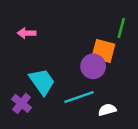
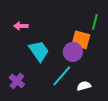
cyan trapezoid: (42, 82) -> (39, 51), moved
cyan line: (79, 97) -> (62, 76), turned -30

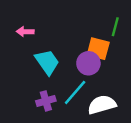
purple cross: (17, 81) -> (46, 101), moved, turned 35
white semicircle: (84, 86) -> (102, 105), size x1.6

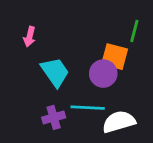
pink arrow: (25, 32) -> (30, 37), turned -77
cyan line: (75, 92) -> (88, 108), turned 52

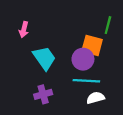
cyan line: (88, 108) -> (86, 81), moved
white semicircle: (119, 122) -> (95, 98), size x0.7

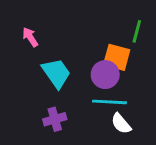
pink arrow: (24, 30) -> (30, 37), turned 133
white semicircle: (95, 98) -> (121, 124), turned -114

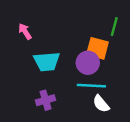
cyan trapezoid: (56, 73) -> (47, 62), turned 120

